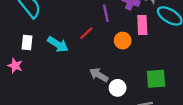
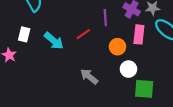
white circle: (118, 88) -> (128, 69), moved

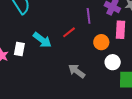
white rectangle: (24, 34) -> (19, 49), moved

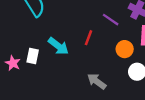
purple line: (89, 16) -> (111, 20), turned -49
red line: (69, 32) -> (89, 38), turned -32

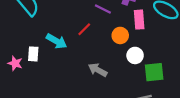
red line: (89, 38) -> (84, 29), turned 32

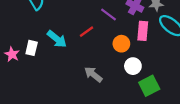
green square: (154, 72) -> (149, 86), turned -30

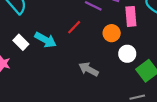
white rectangle: (32, 48) -> (21, 42), moved, turned -48

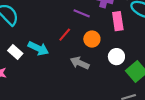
orange circle: (112, 33) -> (92, 39), moved
gray arrow: (89, 69) -> (80, 63), moved

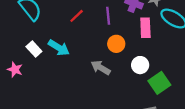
purple line: (82, 13) -> (108, 16), turned 56
red line: (65, 35) -> (77, 16), moved

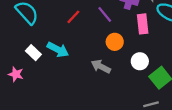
purple line: (108, 16) -> (105, 14), turned -30

